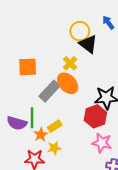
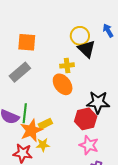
yellow cross: (70, 63) -> (67, 65), turned 32
orange square: (28, 67) -> (27, 42), moved
gray rectangle: (50, 91) -> (20, 72), moved
orange star: (41, 135) -> (31, 130), size x1.6

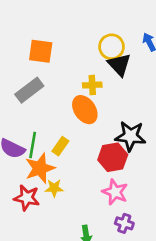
yellow rectangle: (45, 124) -> (60, 146), moved, turned -32

